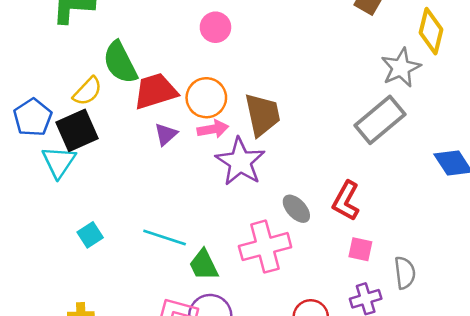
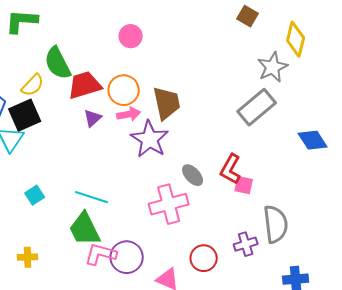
pink square: (360, 249) -> (244, 185), moved
green trapezoid: (204, 265) -> (85, 229), moved, size x1.4
gray semicircle: (405, 273) -> (276, 224), size x1.5

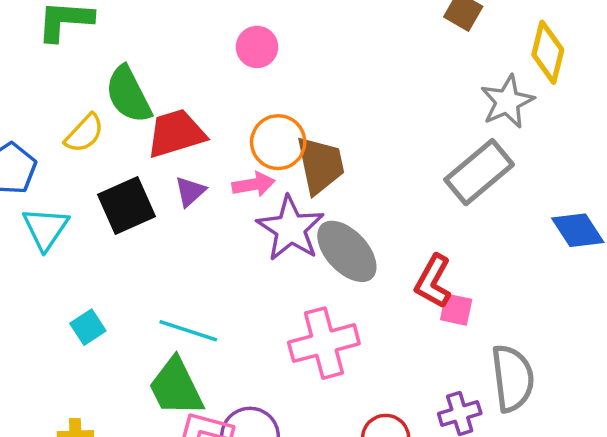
orange circle: (124, 90) -> (278, 142), moved
black square: (25, 115) -> (127, 206), moved
gray ellipse: (193, 175) -> (347, 251), moved, size x1.6

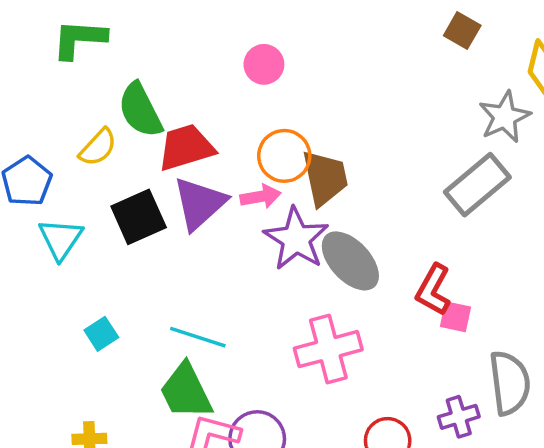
purple triangle: (190, 191) -> (200, 203), size x1.8

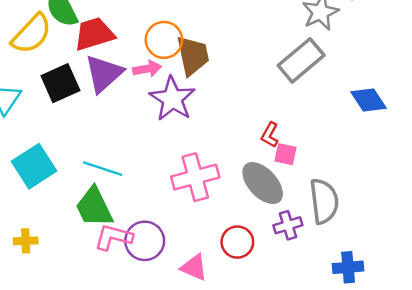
yellow semicircle: (98, 147) -> (32, 34), size x1.5
gray ellipse: (350, 261) -> (263, 183), moved
red L-shape: (433, 290) -> (270, 135), size x0.7
cyan square: (101, 334) -> (34, 166), size x1.8

